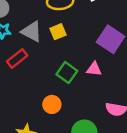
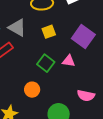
yellow square: (58, 32) -> (49, 32), moved

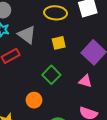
pink triangle: (69, 61) -> (85, 81), moved

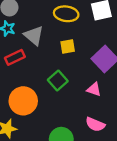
orange circle: (34, 100) -> (23, 101), moved, size x1.6

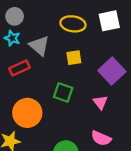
green square: (58, 80) -> (63, 92), turned -30
pink triangle: (94, 89) -> (100, 102), turned 32

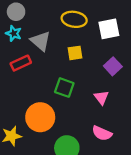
white square: (109, 21) -> (109, 29), moved
purple square: (112, 71) -> (113, 66), size x0.7
orange circle: (27, 113) -> (40, 117), moved

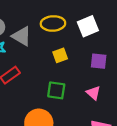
gray triangle: (41, 41) -> (22, 36), moved
purple square: (113, 66) -> (99, 61), turned -30

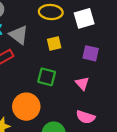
gray triangle: (22, 36) -> (19, 35), moved

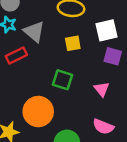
white square: (84, 18) -> (106, 30), moved

